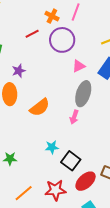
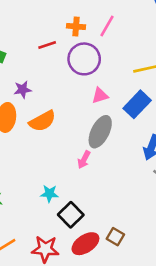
orange cross: (52, 16) -> (76, 26), turned -32
orange semicircle: (40, 107) -> (42, 121), moved

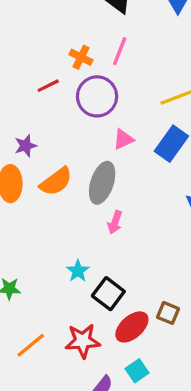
orange cross: (76, 26) -> (81, 57), turned 30
gray ellipse: (100, 132) -> (102, 183), moved
cyan star: (49, 194) -> (78, 271), turned -30

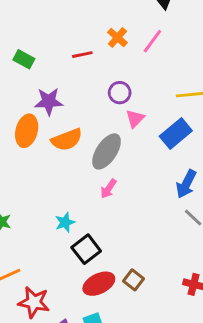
purple circle: (97, 96) -> (120, 93), moved, size x0.6
pink triangle: (123, 139) -> (135, 119), turned -36
purple star: (26, 146) -> (49, 101), size x1.4
red star: (83, 341) -> (34, 302), moved

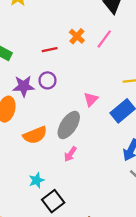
purple circle: (120, 93) -> (47, 80), moved
orange semicircle: (67, 140) -> (35, 135), moved

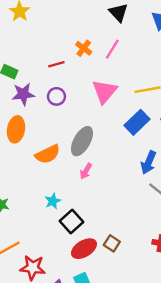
purple star: (24, 86) -> (23, 94), moved
pink triangle: (91, 99) -> (105, 91), moved, size x1.6

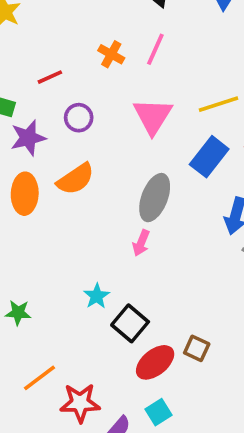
red line: (56, 64) -> (50, 77), moved
purple circle: (56, 96) -> (79, 118), moved
gray ellipse: (82, 141) -> (155, 198), moved
orange semicircle: (48, 154) -> (76, 179), moved

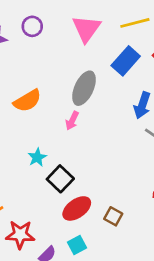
orange semicircle: (76, 179) -> (27, 101), moved
brown square: (197, 348) -> (113, 216), moved

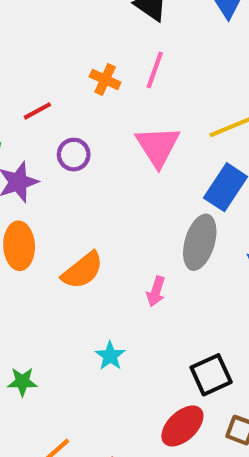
gray ellipse: (84, 88) -> (200, 242), moved
black square: (60, 179) -> (211, 375), moved, turned 30

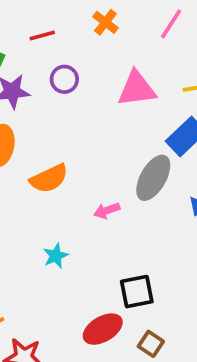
pink line: (155, 70) -> (171, 24), moved
pink triangle: (158, 146) -> (137, 89), turned 42
pink arrow: (156, 291) -> (107, 211), turned 40

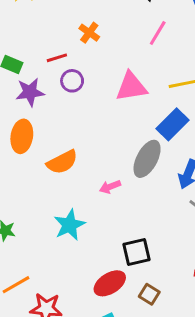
orange cross: (105, 22) -> (89, 33), moved
red line: (42, 35) -> (57, 58), moved
cyan star: (56, 256) -> (70, 225), size x1.5

